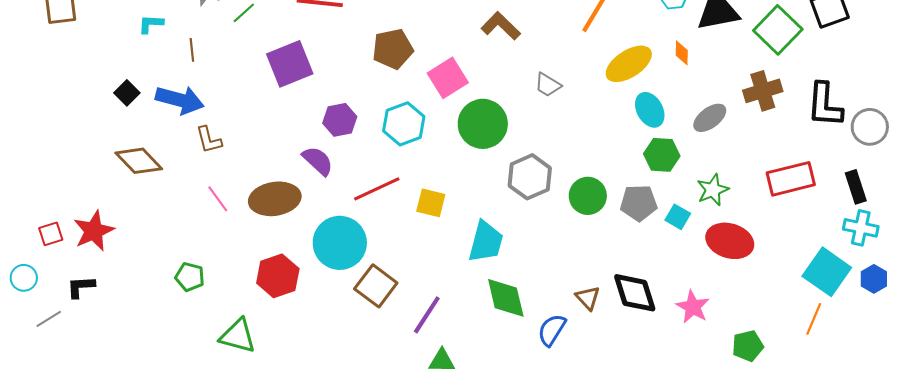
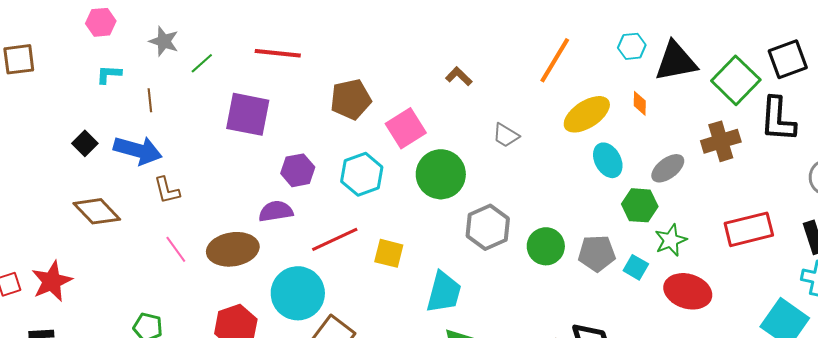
brown L-shape: (501, 26) -> (459, 76), size x0.7
purple square: (290, 64) -> (248, 114), turned 33
black L-shape: (825, 105) -> (778, 119), moved
green hexagon: (662, 155) -> (640, 205), moved
purple semicircle: (318, 161) -> (276, 211), turned -52

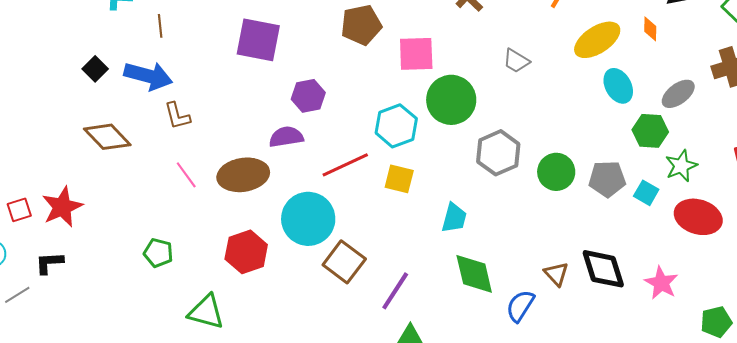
pink square: (406, 128) -> (416, 54), turned 30
cyan hexagon: (362, 174) -> (396, 126), moved
cyan trapezoid: (444, 292) -> (454, 218), size x0.7

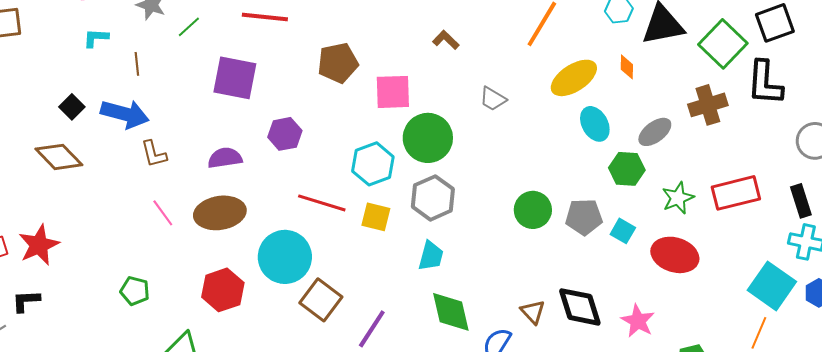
brown diamond: (107, 137) -> (59, 157), moved
purple semicircle: (286, 137) -> (225, 158), moved
gray hexagon: (498, 153) -> (433, 198), moved
red line: (345, 165) -> (322, 203), turned 42
green star: (681, 166) -> (678, 198), moved

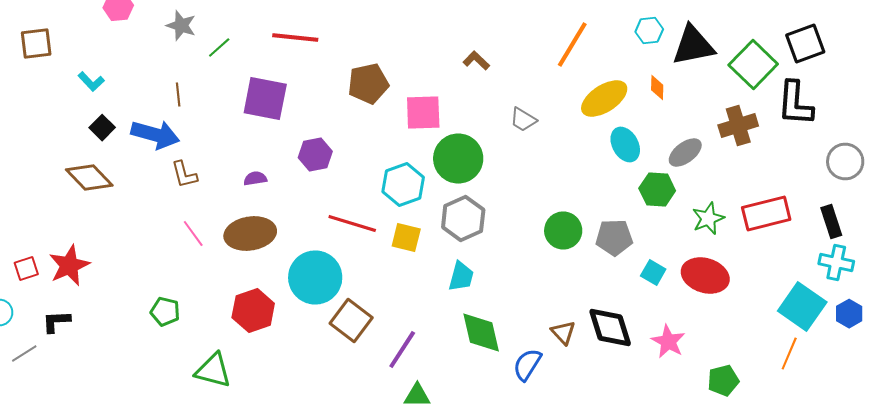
cyan L-shape: (96, 38) -> (91, 82), moved, turned -136
brown line: (137, 64) -> (178, 94), moved
purple semicircle: (225, 158) -> (255, 178), size x0.7
cyan square: (623, 231) -> (653, 272), moved

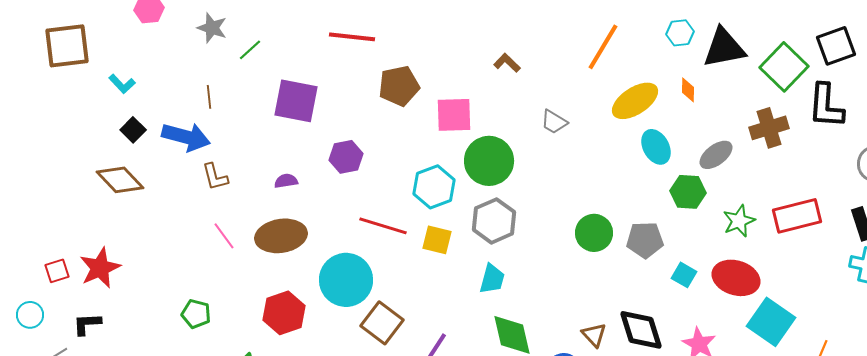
red line: (295, 38) -> (352, 37), moved
brown square: (36, 44) -> (67, 46), size x1.4
cyan square: (802, 306) -> (771, 322), moved

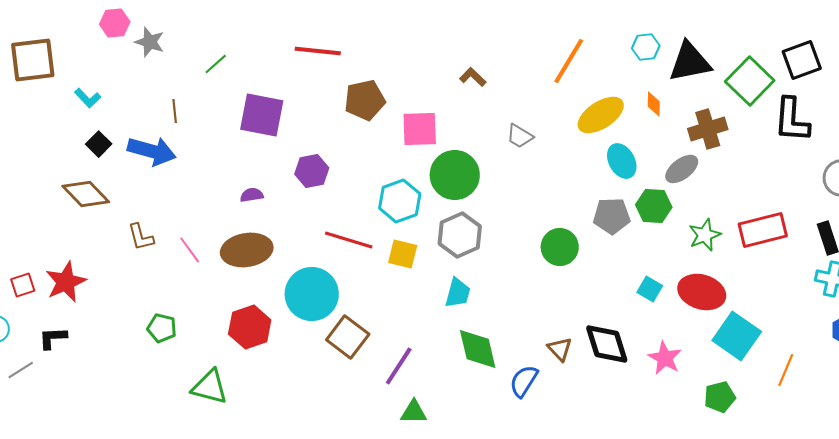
gray star: (212, 28) -> (150, 42), moved
brown cross: (769, 128) -> (708, 129), moved
brown L-shape: (215, 177) -> (141, 237), moved
gray pentagon: (645, 240) -> (612, 216), moved

